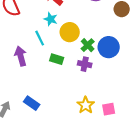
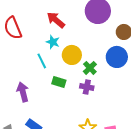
blue circle: (109, 47) -> (117, 57), moved
purple arrow: (21, 56) -> (23, 92), moved

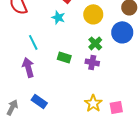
yellow circle: (72, 55) -> (93, 14), moved
cyan line: (42, 61) -> (33, 42), moved

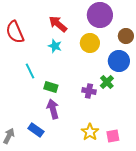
green cross: (95, 43) -> (107, 82), moved
green rectangle: (64, 57) -> (51, 87), moved
purple arrow: (28, 67) -> (53, 109), moved

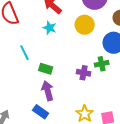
green cross: (107, 82) -> (102, 64), turned 32
blue rectangle: (36, 130) -> (41, 112), moved

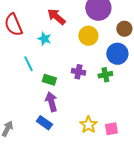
cyan star: (50, 28) -> (44, 39), moved
purple cross: (84, 73) -> (78, 72), moved

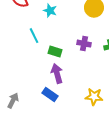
yellow star: (88, 125) -> (94, 97), turned -30

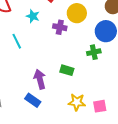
purple cross: (84, 44) -> (60, 27), moved
green rectangle: (55, 52) -> (67, 70), moved

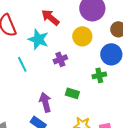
cyan star: (33, 16) -> (38, 39), size x1.5
purple cross: (60, 27) -> (60, 59), moved, turned -32

